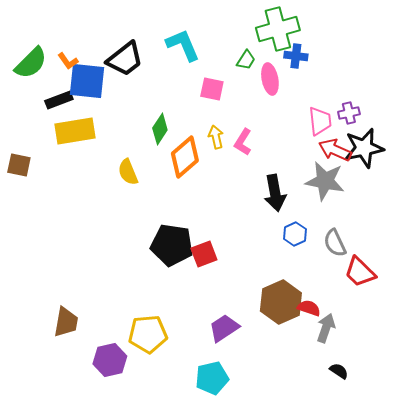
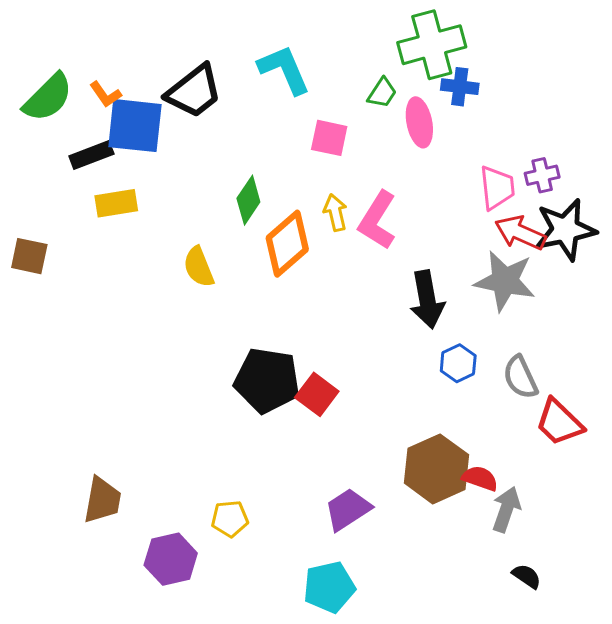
yellow rectangle: (75, 131) -> (116, 203), size x0.7
pink L-shape: (243, 142) -> (377, 220), size x1.4
red square: (204, 254) -> (317, 394), turned -32
yellow pentagon: (148, 334) -> (230, 519), size x0.6

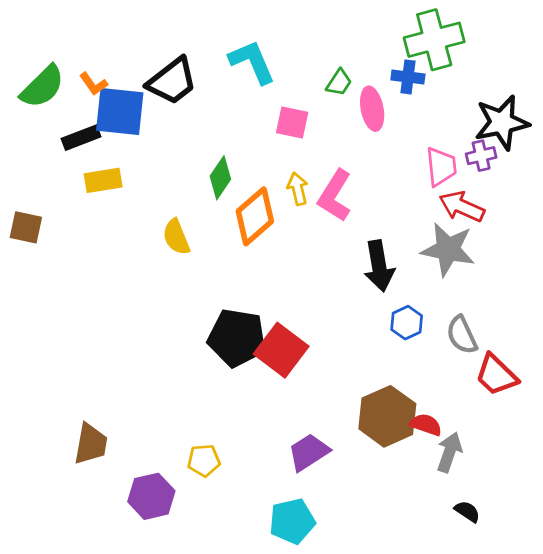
green cross: (432, 45) -> (434, 40), moved
black star: (565, 230) -> (502, 123), moved
red square: (317, 394) -> (281, 350), size x1.4

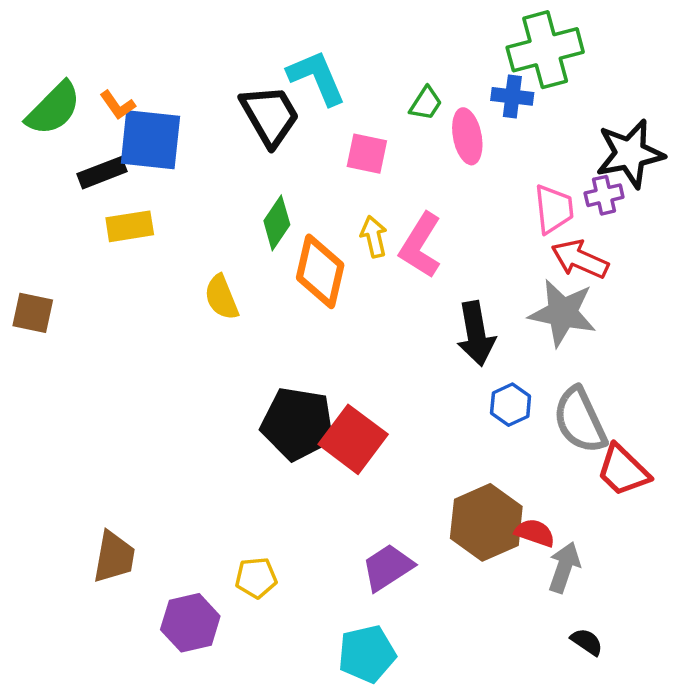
black trapezoid: (172, 81) -> (270, 116), moved, turned -82
orange diamond: (255, 216) -> (320, 271), turned -36
brown square: (26, 227) -> (33, 313), moved
gray semicircle: (462, 335) -> (580, 420), size x1.4

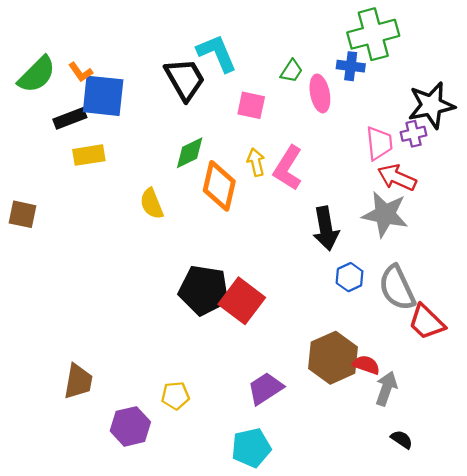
green diamond: (277, 223) -> (190, 153), turned 30

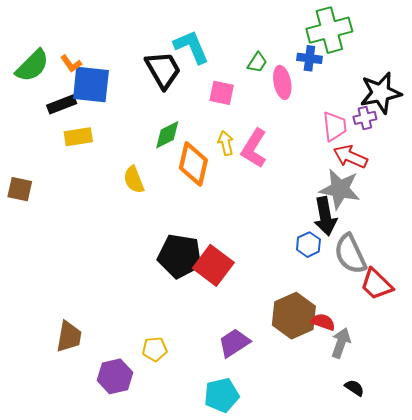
black arrow: (326, 229) -> (325, 216), moved

